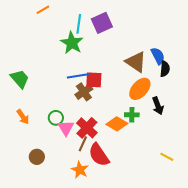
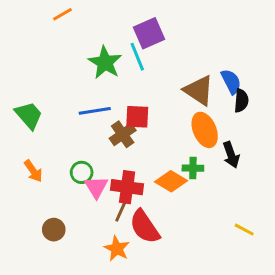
cyan line: (79, 24) -> (137, 57), moved, turned -30
blue line: (78, 76) -> (95, 111), moved
orange ellipse: (140, 89) -> (205, 130), turned -65
red cross: (87, 128) -> (127, 187), turned -35

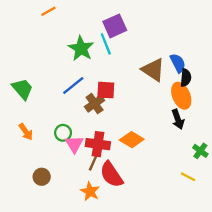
blue line: (95, 111) -> (73, 86), turned -30
orange ellipse: (205, 130) -> (181, 96), moved
green cross: (193, 168) -> (200, 151), moved, turned 35

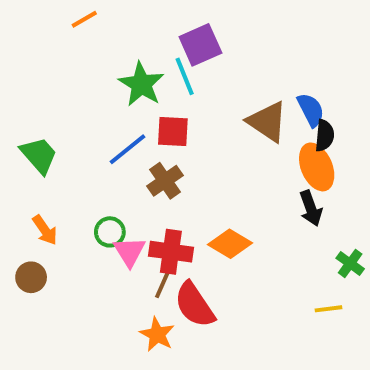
red square: (106, 90) -> (173, 132), moved
brown circle: (42, 177) -> (31, 277), moved
yellow line: (188, 177) -> (328, 309), turned -35

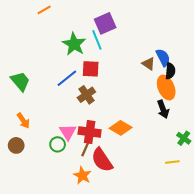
brown triangle: (267, 122) -> (149, 64), moved, size x0.6
green circle: (110, 232) -> (58, 144), moved

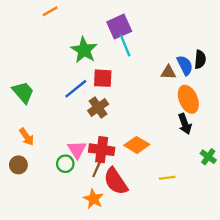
cyan line: (97, 40) -> (125, 45), moved
brown triangle: (149, 64) -> (168, 72), turned -32
black semicircle: (170, 71) -> (200, 59), moved
yellow line: (172, 162) -> (167, 178), moved

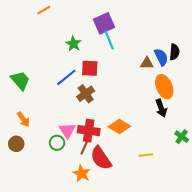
green star: (84, 50) -> (73, 44), size x0.7

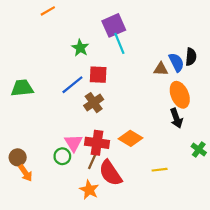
green trapezoid: (20, 81) -> (22, 88), turned -55
orange arrow: (23, 119) -> (25, 173), moved

